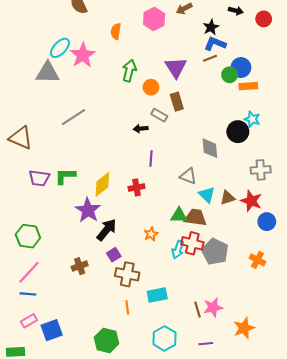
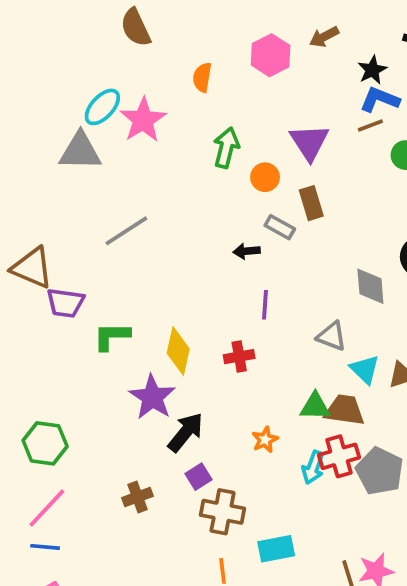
purple trapezoid: (39, 178) -> (65, 303), moved
yellow diamond: (102, 184) -> (178, 351), turned -40
red cross: (192, 243) -> (339, 456), turned -30

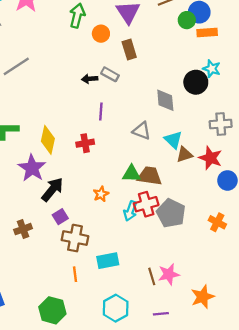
gray rectangle: (280, 227) -> (110, 74), moved
cyan triangle: (365, 369) -> (173, 140), moved

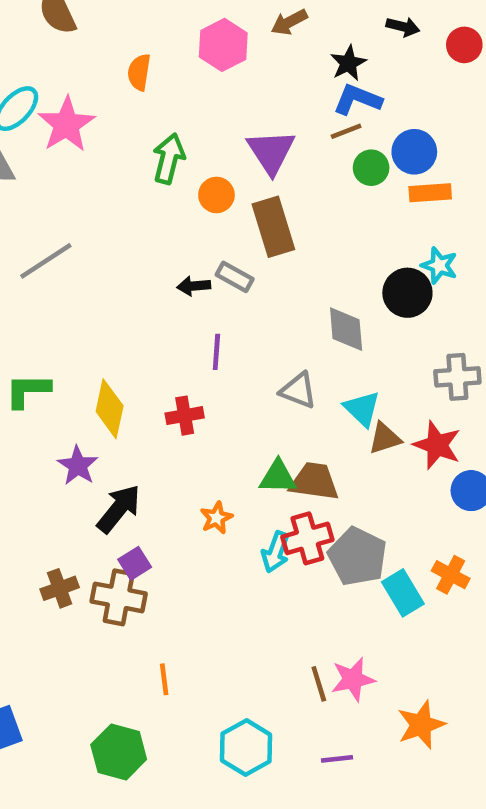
green circle: (187, 20) -> (371, 168), moved
brown rectangle: (129, 49) -> (273, 227), size x1.4
purple star: (32, 168) -> (78, 466), size x0.7
brown cross: (75, 238) -> (119, 597), moved
cyan rectangle: (108, 261) -> (403, 593), moved, turned 70

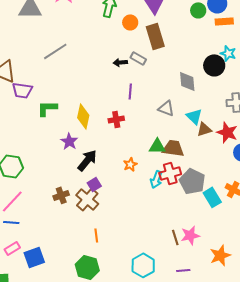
brown cross: (119, 597) -> (87, 199), turned 30
orange line: (164, 679) -> (96, 235), moved

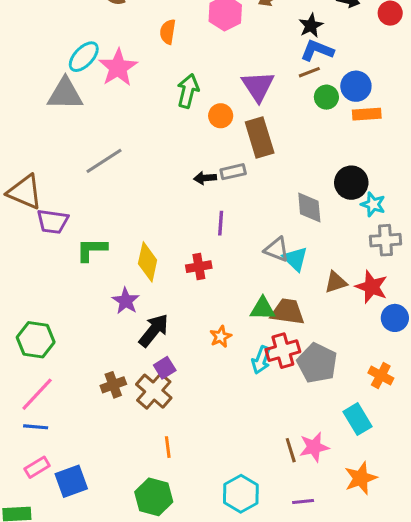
cyan star: (228, 53) -> (373, 204), moved
gray rectangle: (138, 58) -> (233, 172), turned -42
cyan triangle: (194, 116) -> (295, 259), moved
cyan rectangle: (212, 197) -> (358, 419), moved

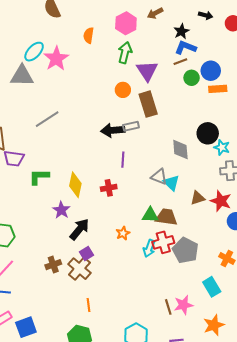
green arrow: (188, 91) -> (125, 53), moved
black arrow: (205, 178) -> (113, 130), size x1.6

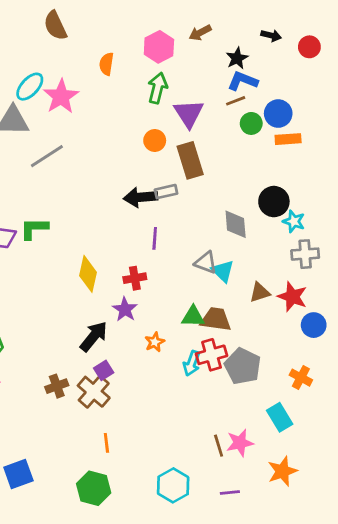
gray line: (47, 119) -> (47, 156), moved
green L-shape: (39, 177) -> (34, 229), moved
purple star: (61, 210) -> (125, 309), moved

